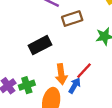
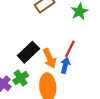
black rectangle: (40, 45) -> (28, 52), moved

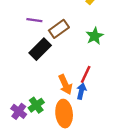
black rectangle: (28, 52) -> (40, 49), moved

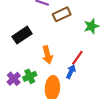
black rectangle: (40, 49) -> (22, 35), moved
orange arrow: (65, 84) -> (47, 55), moved

